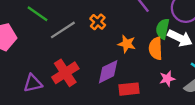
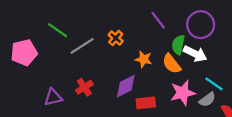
orange semicircle: (156, 48) -> (172, 64), turned -35
red cross: (65, 73) -> (84, 87), size x0.7
pink star: (167, 79) -> (183, 93), size x1.6

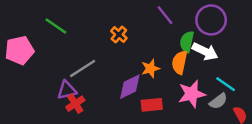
gray line: (82, 46) -> (83, 68), moved
orange star: (144, 59) -> (150, 68), moved, turned -30
orange semicircle: (172, 64) -> (180, 62), turned 50
red cross: (84, 87) -> (75, 104), moved
purple triangle: (53, 97) -> (67, 90), moved

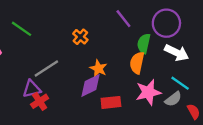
white arrow: (205, 51) -> (177, 53), moved
orange star: (150, 68) -> (98, 68), moved, turned -30

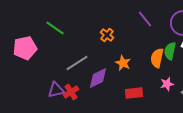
green semicircle: (144, 44) -> (170, 51), moved
purple diamond: (91, 85) -> (98, 78), moved
purple triangle: (32, 89) -> (56, 90), moved
pink star: (148, 92) -> (167, 84), size x0.6

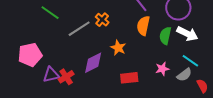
pink pentagon: (25, 48) -> (30, 55), moved
orange semicircle: (157, 58) -> (143, 26), moved
gray line: (77, 63) -> (79, 29), moved

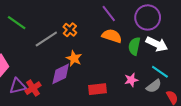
orange semicircle: (143, 26) -> (112, 36), turned 96
orange star: (118, 48) -> (74, 58), moved

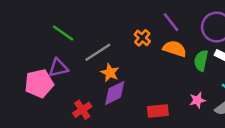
orange cross: (70, 30) -> (142, 38), moved
orange star: (74, 58) -> (110, 73), moved
purple triangle: (18, 86) -> (58, 68), moved

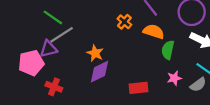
gray line: (98, 52) -> (62, 35), moved
green semicircle: (201, 61) -> (168, 50), moved
red cross: (82, 110) -> (54, 87), moved, turned -35

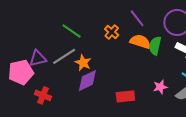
green line: (53, 17) -> (72, 31), moved
gray line: (62, 35) -> (64, 56), moved
green semicircle: (168, 50) -> (155, 46), moved

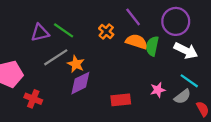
purple triangle: (38, 58) -> (40, 33), moved

